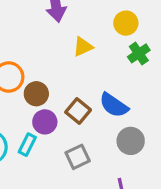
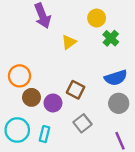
brown circle: (36, 94) -> (31, 97), moved
blue semicircle: (114, 105) -> (116, 78), moved, turned -40
cyan rectangle: (27, 145) -> (44, 134), moved

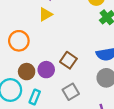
yellow triangle: (69, 42) -> (45, 14), moved
brown circle: (31, 97) -> (27, 72), moved

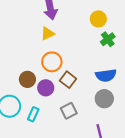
orange circle: (19, 41) -> (52, 62), moved
brown circle: (27, 72) -> (27, 79), moved

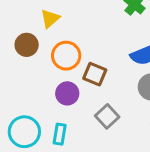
brown circle: (27, 79) -> (27, 45), moved

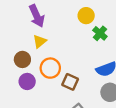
purple circle: (67, 93) -> (27, 81), moved

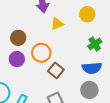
green cross: (100, 33) -> (95, 44), moved
yellow triangle: (40, 41) -> (57, 24), moved

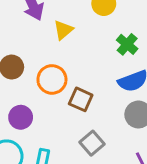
purple circle: (17, 59) -> (21, 117), moved

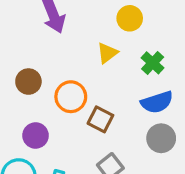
yellow triangle: (63, 30) -> (107, 53), moved

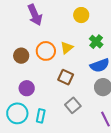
yellow triangle: (107, 53) -> (67, 48), moved
orange circle: (71, 97) -> (46, 51), moved

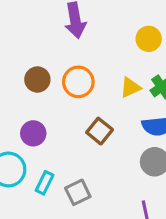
yellow triangle: (67, 48) -> (130, 87), moved
gray square: (73, 105) -> (78, 192), moved

